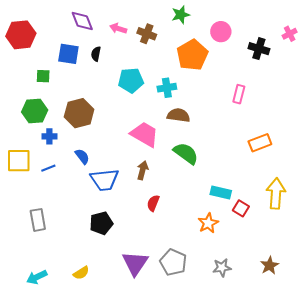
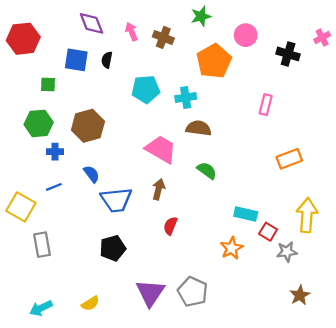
pink arrow: (118, 28) -> (132, 32), turned 49
green semicircle: (186, 153) -> (207, 170), size x0.7
yellow square: (19, 161) -> (21, 207), moved, turned 30
gray star: (222, 268) -> (287, 252), moved

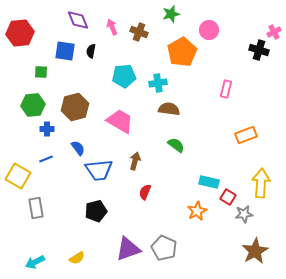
black cross: (288, 54) -> (259, 50), moved
pink trapezoid: (161, 149) -> (120, 121), moved
purple triangle: (150, 293) -> (128, 249), turned 36
brown star: (300, 295) -> (255, 251), size x1.5

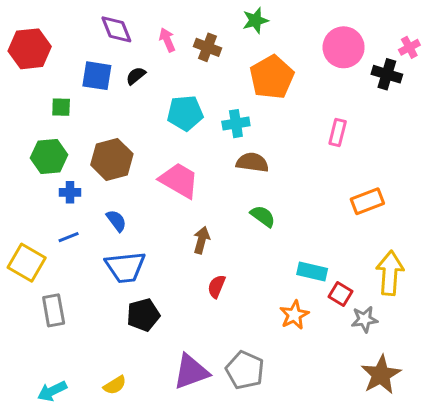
pink circle: (209, 30) -> (344, 47), moved, size x1.4
black semicircle: (91, 51) -> (136, 76), turned 40
blue trapezoid: (99, 170) -> (125, 267), moved

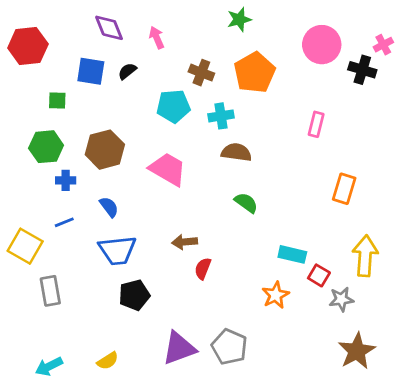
brown cross: (208, 47) -> (201, 73), moved
orange rectangle: (367, 201) -> (344, 189), turned -52
brown arrow: (202, 240) -> (185, 242), moved, turned -110

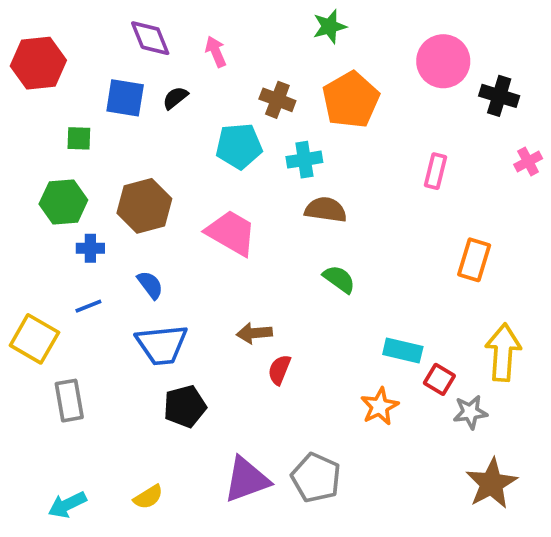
pink cross: (383, 45) -> (528, 161), moved

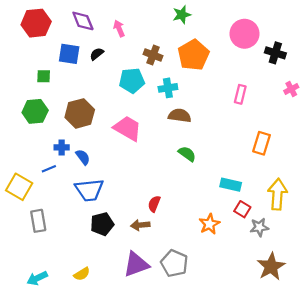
red hexagon: (38, 63) -> (36, 23), moved
blue cross: (90, 248) -> (62, 147), moved
brown arrow: (254, 333) -> (140, 225), moved
cyan rectangle: (403, 350) -> (231, 185), moved

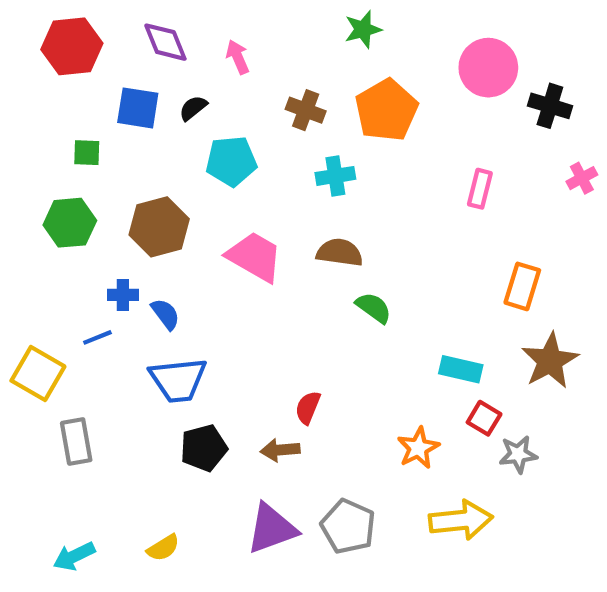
cyan pentagon: (132, 80) -> (231, 161), moved
brown semicircle: (180, 116) -> (340, 252), moved
yellow arrow: (277, 194) -> (461, 520), moved, turned 80
brown star: (271, 267) -> (550, 361), moved

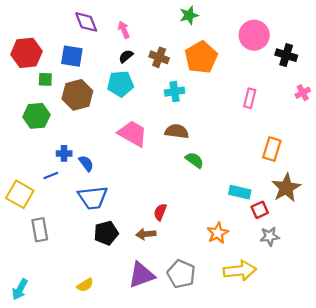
red hexagon: (72, 46) -> (26, 53), moved
black semicircle: (193, 108) -> (126, 56), moved
brown hexagon: (159, 227) -> (77, 95), moved
red square: (484, 418) -> (260, 210), moved, turned 35
cyan arrow: (74, 556) -> (20, 289), moved, turned -35

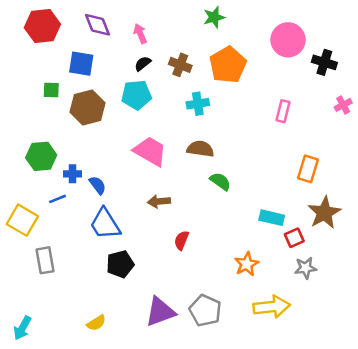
red hexagon: (26, 53) -> (42, 26), moved
green hexagon: (36, 116) -> (41, 156), moved
blue trapezoid: (93, 198) -> (105, 224), turned 64
brown arrow: (146, 234) -> (159, 201), moved

